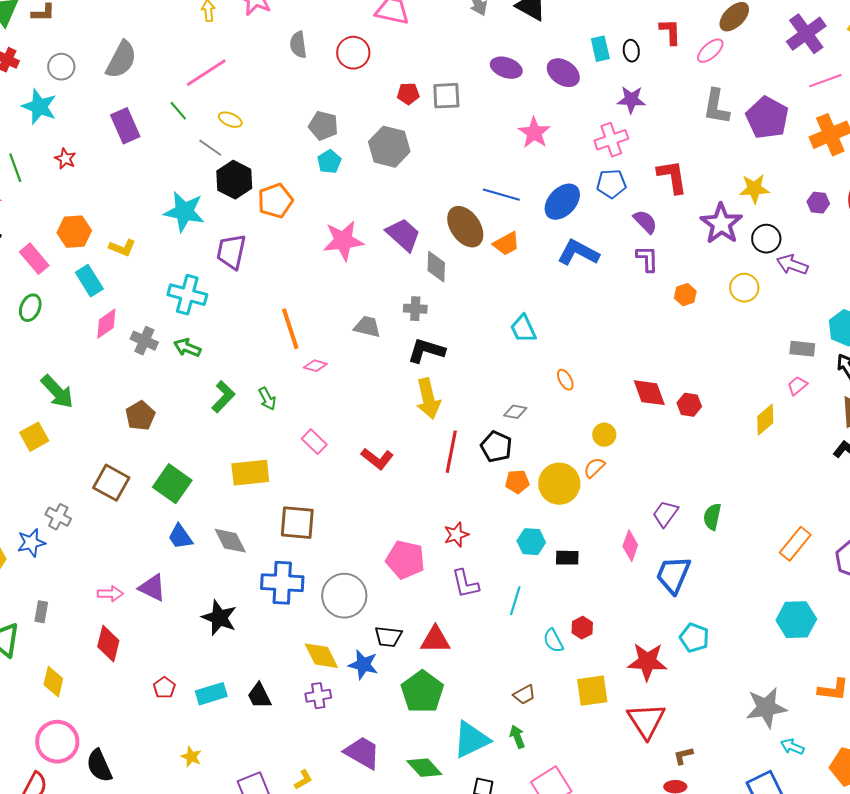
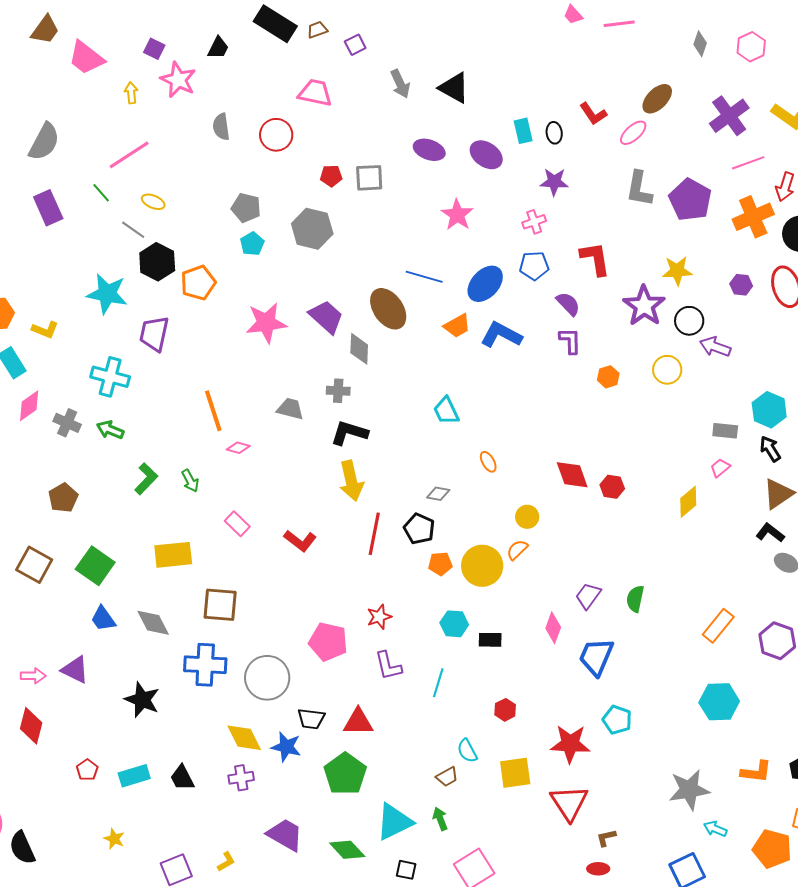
red L-shape: (670, 32) -> (593, 114), turned 148
pink cross: (611, 140) -> (534, 222), size x0.7
orange trapezoid: (506, 244) -> (457, 326), moved
cyan semicircle: (553, 641) -> (467, 751), moved

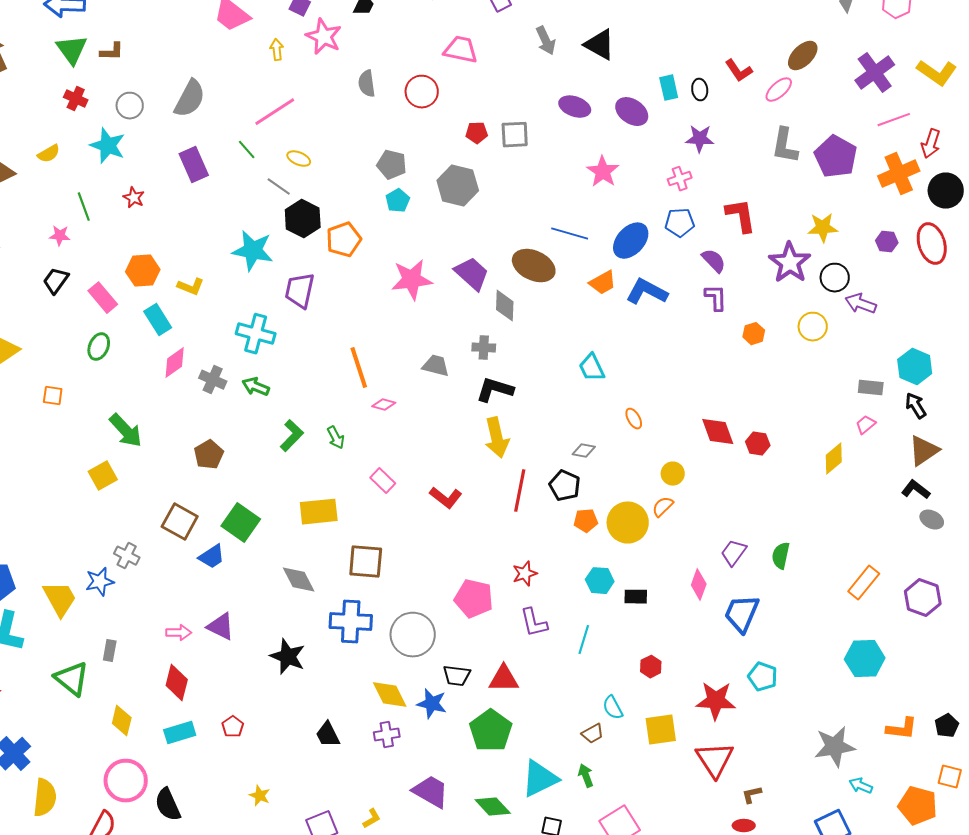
brown ellipse: (388, 309) -> (534, 266), turned -30
blue trapezoid: (103, 619) -> (212, 557), moved, turned -88
cyan rectangle: (134, 776) -> (180, 733), moved

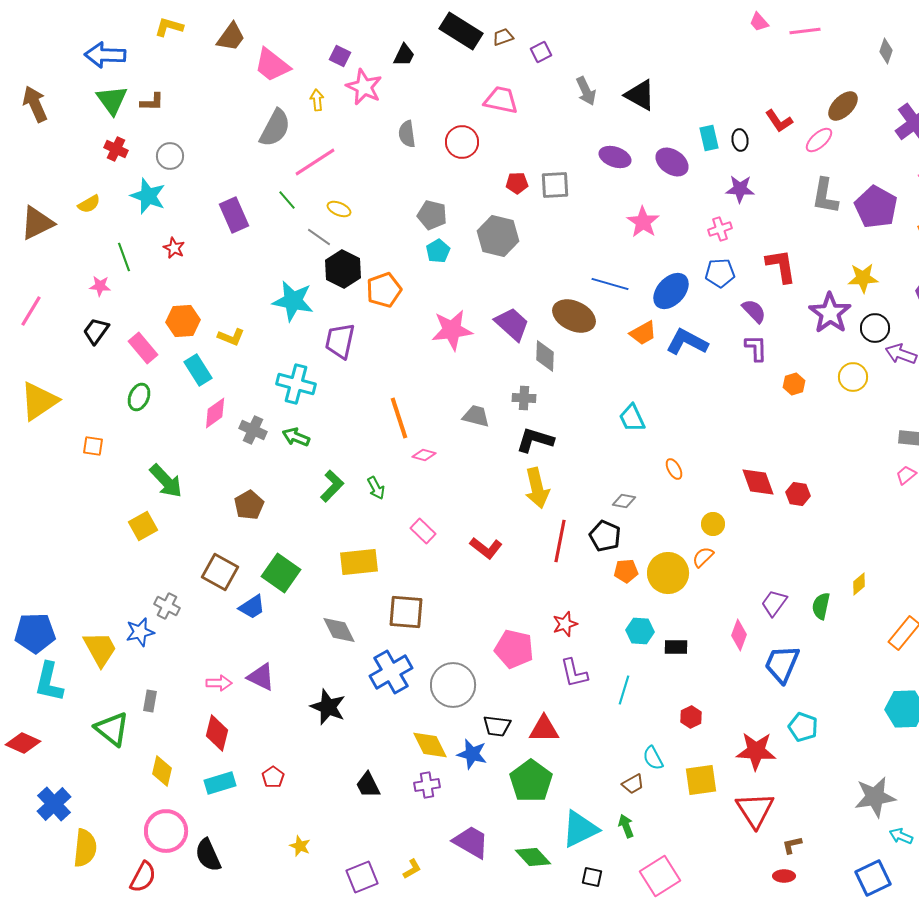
gray semicircle: (190, 99) -> (275, 128), moved
yellow diamond: (834, 459) -> (859, 584), moved, size x0.7
blue cross: (351, 622) -> (391, 672), turned -33

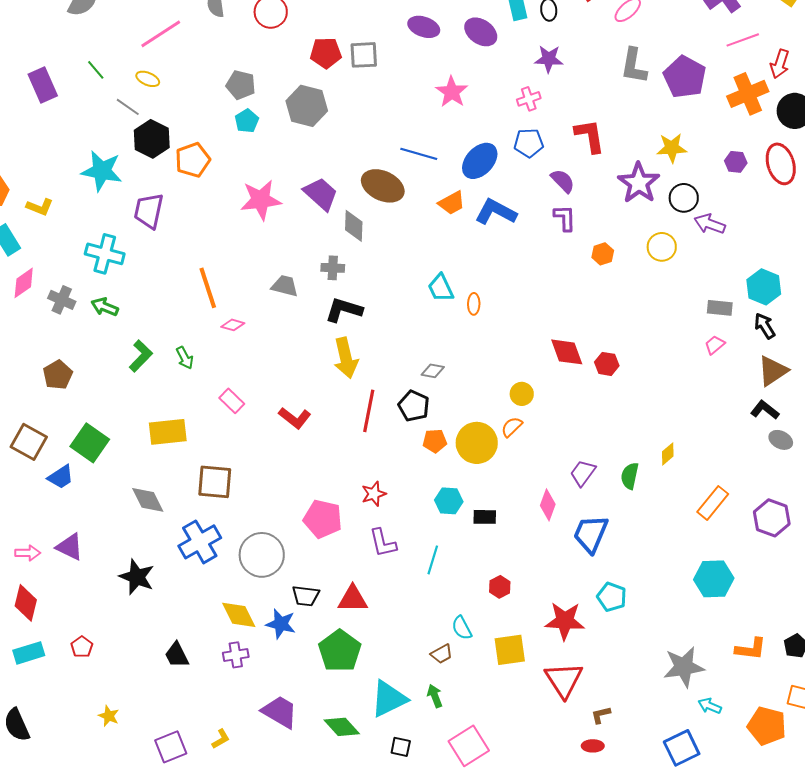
pink line: (315, 162) -> (161, 34), moved
red pentagon: (517, 183) -> (326, 53), size x1.4
orange ellipse: (674, 469) -> (474, 304), moved, turned 30

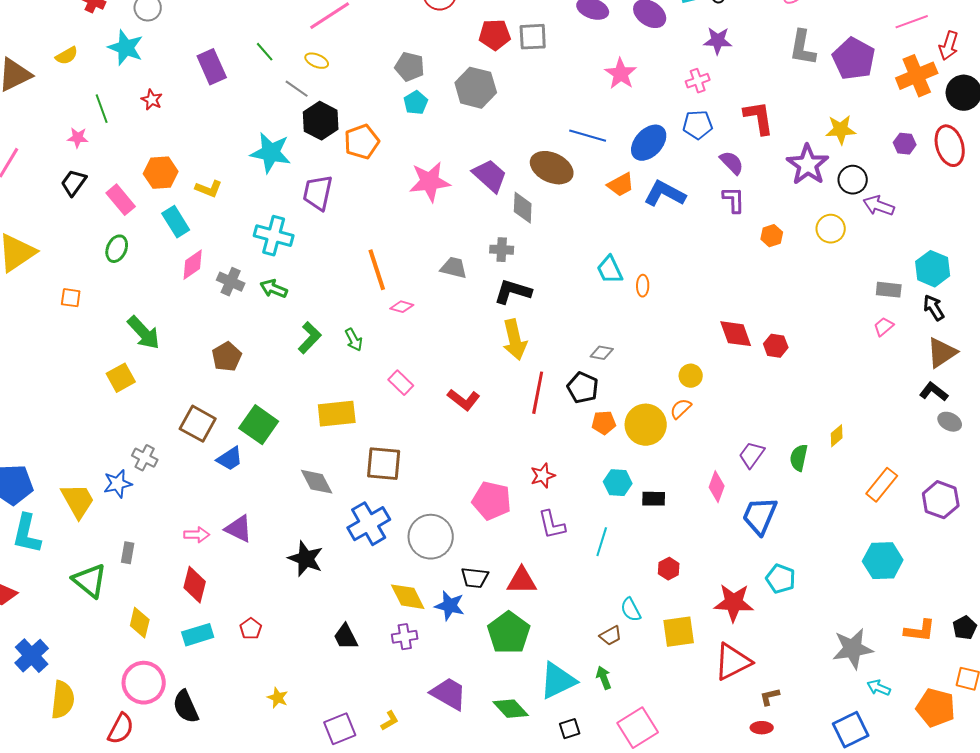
red triangle: (564, 680) -> (733, 662), turned 36
black square: (401, 747) -> (570, 729), turned -30

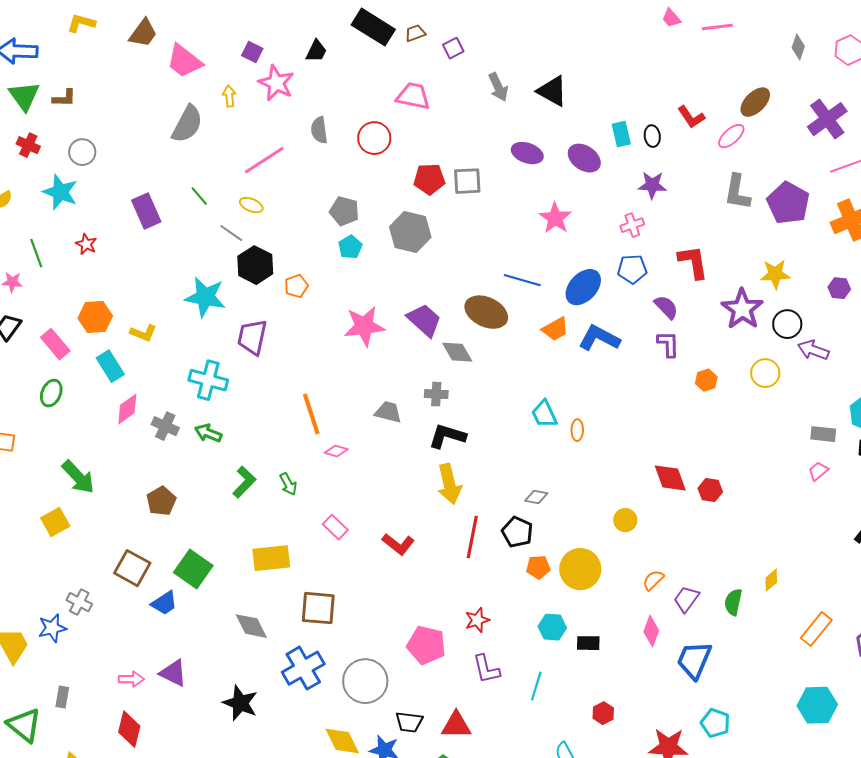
orange pentagon: (362, 142) -> (296, 286), size x0.7
gray diamond: (523, 208) -> (457, 352), turned -32
orange semicircle: (681, 409) -> (653, 580), moved

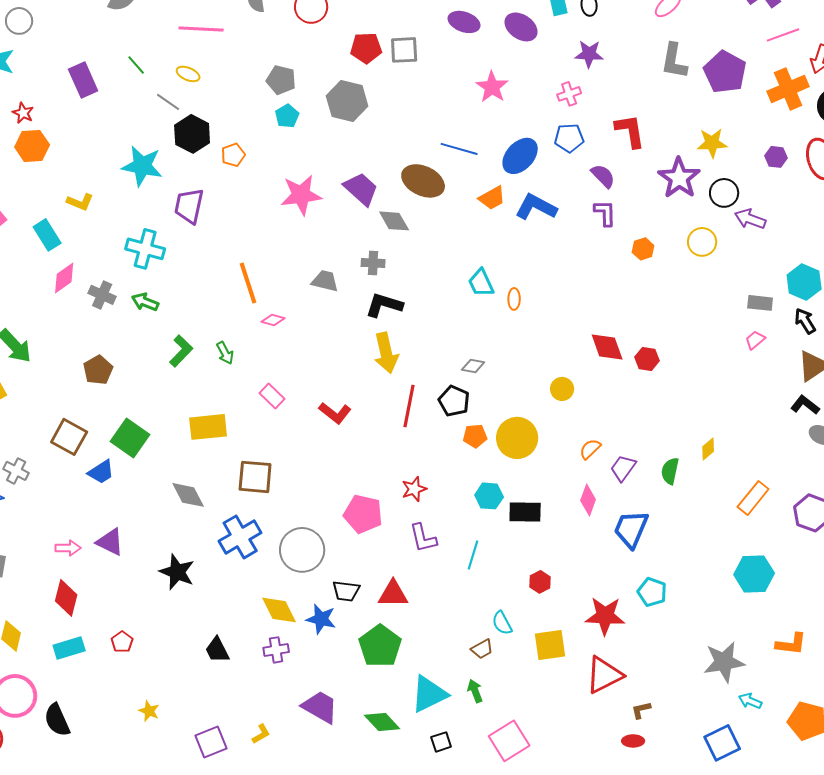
pink line: (264, 160) -> (201, 29), turned 36
orange hexagon: (95, 317) -> (32, 146), moved
black rectangle: (588, 643) -> (525, 512), size x1.4

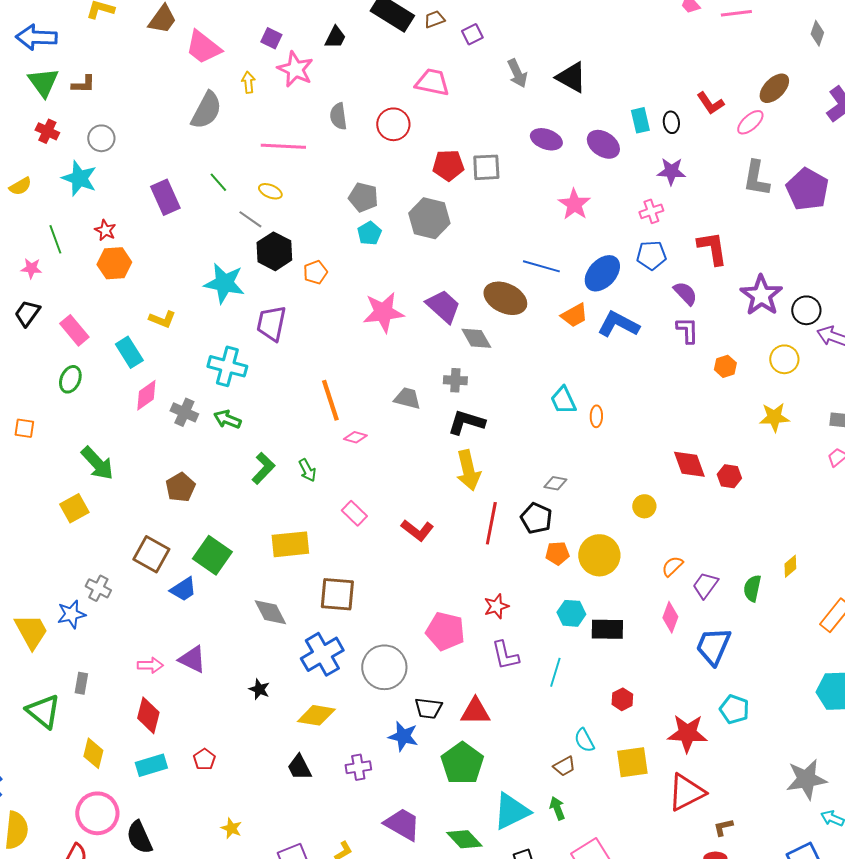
yellow star: (712, 143) -> (774, 417), moved
black star: (177, 572) -> (259, 689), size x0.6
yellow diamond: (279, 610) -> (316, 715), moved, turned -54

